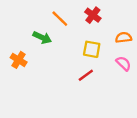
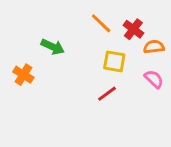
red cross: (93, 15) -> (133, 29), moved
orange line: (60, 19) -> (101, 23), moved

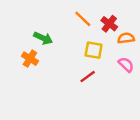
orange cross: (23, 75) -> (30, 59), moved

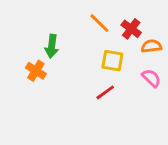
green arrow: (43, 38) -> (52, 46), turned 72

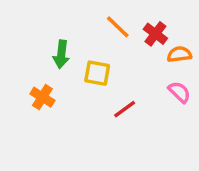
yellow square: (112, 61) -> (97, 73), moved
orange cross: (36, 71) -> (42, 97), moved

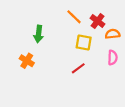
yellow square: (97, 73) -> (84, 43), moved
pink semicircle: (179, 92) -> (113, 58), turned 48

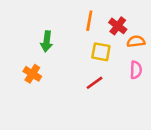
orange line: (74, 17) -> (89, 21), turned 56

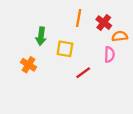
yellow square: (101, 52) -> (65, 49), moved
pink semicircle: (136, 70) -> (109, 54), moved

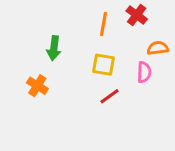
red cross: (104, 23) -> (137, 15), moved
yellow square: (65, 49) -> (104, 65), moved

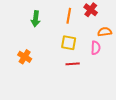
green arrow: (54, 48) -> (36, 19), moved
red line: (110, 96) -> (73, 64), turned 32

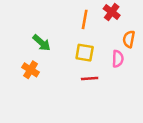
green arrow: (36, 19) -> (42, 43), moved, turned -56
orange semicircle: (105, 32) -> (129, 39), turned -72

